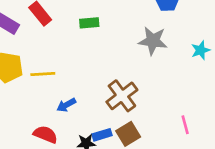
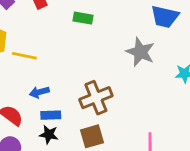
blue rectangle: (102, 135) -> (51, 115), moved

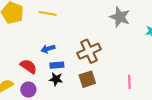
yellow line: (24, 56) -> (48, 13), moved

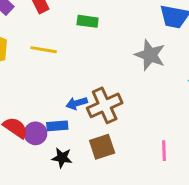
blue arrow: (48, 49) -> (77, 103), moved
black star: (56, 79) -> (62, 158), moved
purple circle: (28, 90) -> (35, 133), moved

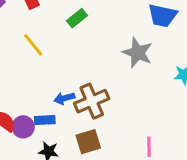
green rectangle: (88, 21) -> (77, 18), turned -48
yellow line: (44, 50) -> (33, 45), turned 40

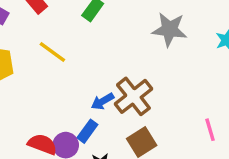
blue rectangle: (45, 120) -> (87, 131), turned -36

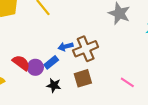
pink line: (210, 130) -> (127, 82), turned -56

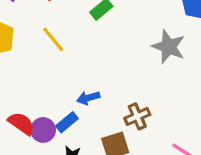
brown cross: (86, 49) -> (137, 116), moved, size x0.7

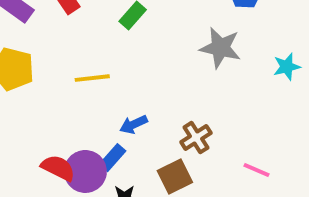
yellow line: (53, 39) -> (92, 78), moved, turned -48
purple circle: (43, 130) -> (85, 171), size x1.4

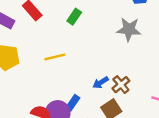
blue arrow: (134, 124) -> (101, 83), moved

